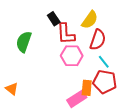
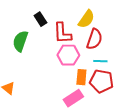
black rectangle: (54, 19) -> (40, 19), moved
cyan line: (104, 62) -> (100, 61), turned -48
orange rectangle: (87, 88) -> (81, 77), moved

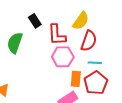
red pentagon: (101, 81) -> (96, 83), turned 30

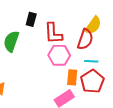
black rectangle: (35, 21) -> (31, 19), turned 48
yellow semicircle: (81, 21) -> (93, 25), moved

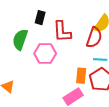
pink hexagon: (59, 55) -> (45, 54), moved

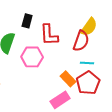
orange rectangle: (81, 76) -> (68, 79), turned -49

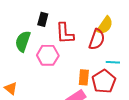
cyan line: (87, 63) -> (113, 62), moved
orange rectangle: (68, 79) -> (84, 77), turned 49

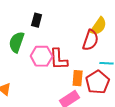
red L-shape: (65, 33) -> (59, 59), moved

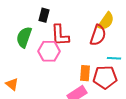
red L-shape: (59, 59) -> (60, 35), moved
red pentagon: (98, 82) -> (105, 77), turned 30

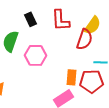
black rectangle: (44, 15) -> (30, 19), turned -40
red L-shape: (60, 35) -> (60, 20), moved

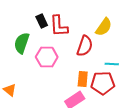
red L-shape: (60, 20) -> (59, 26), moved
red semicircle: (84, 39) -> (85, 46), moved

